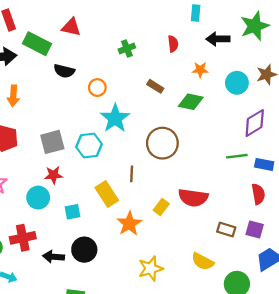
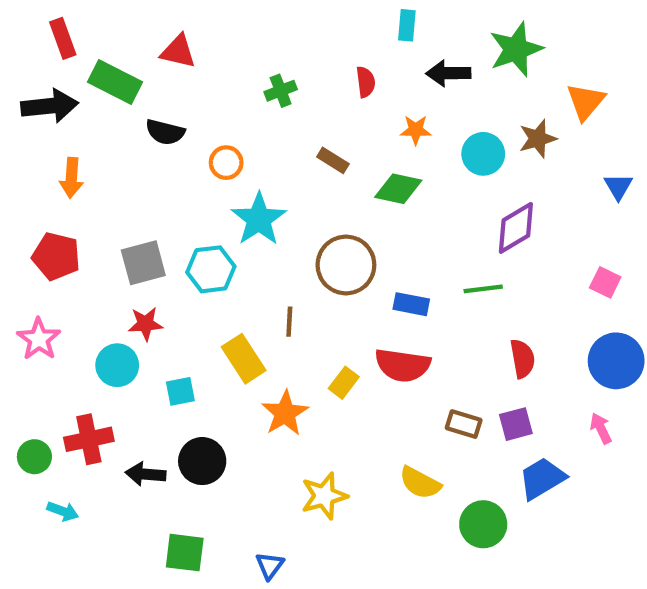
blue rectangle: (264, 164) -> (411, 304), moved
purple square: (255, 230) -> (516, 424), turned -30

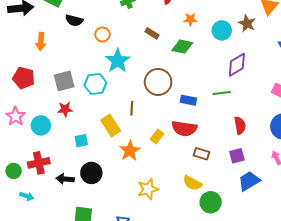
brown star: (538, 139) -> (247, 23), turned -30
orange arrow: (71, 178) -> (41, 42), moved
cyan circle: (117, 365) -> (41, 125), moved
brown rectangle: (464, 424) -> (202, 154), moved
green circle: (483, 524) -> (211, 202), moved

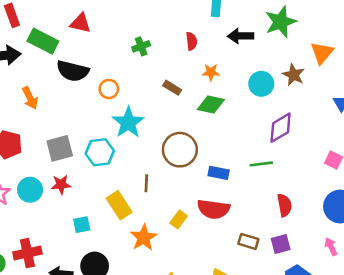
orange star: (190, 19) -> (211, 72), moved
black semicircle: (74, 20) -> (73, 71), size x1.4
orange arrow: (41, 42) -> (30, 98), turned -30
cyan circle: (41, 125) -> (30, 190), moved
brown rectangle: (202, 154) -> (248, 241), moved

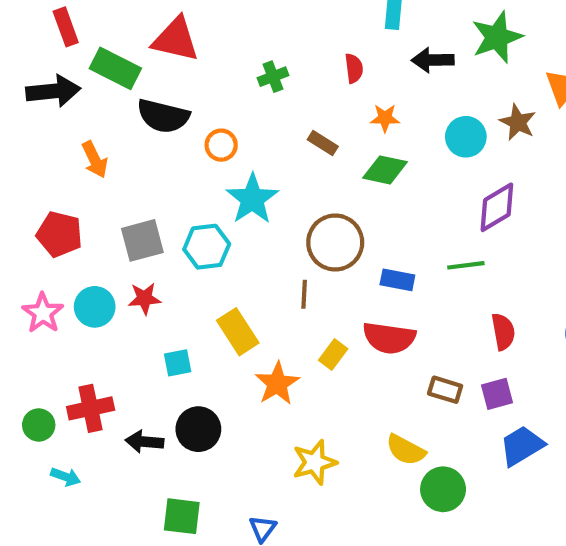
red triangle: (80, 23) -> (176, 39), size x1.4
brown line: (146, 183) -> (304, 294), moved

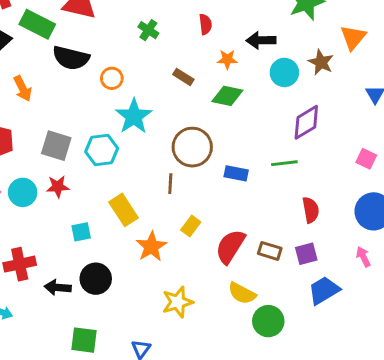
black arrow: (433, 60) -> (261, 40), moved
green cross: (273, 77) -> (148, 30), turned -36
gray square: (142, 240) -> (56, 146), turned 32
red semicircle: (389, 338) -> (230, 247), moved, turned 114

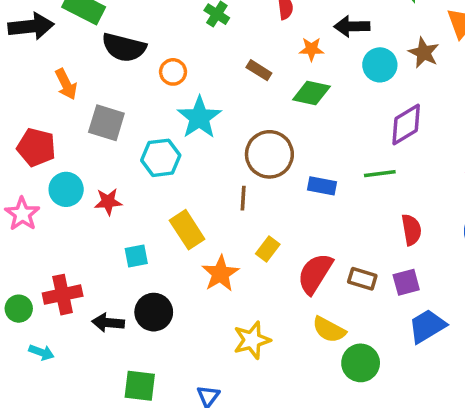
gray square: (56, 146) -> (106, 123), moved
cyan circle: (23, 192) -> (66, 189), moved

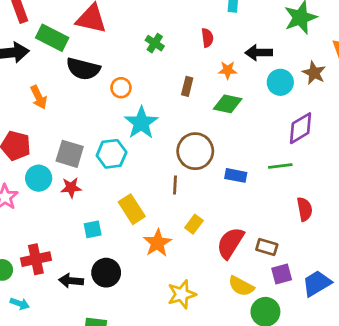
brown rectangle: (259, 70) -> (187, 86), turned 72
gray square: (106, 123) -> (70, 154), moved
purple square: (406, 282) -> (282, 274), moved

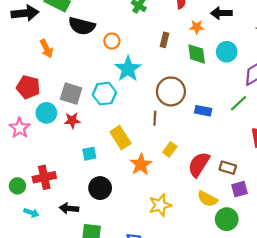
cyan circle: (280, 82) -> (227, 52), moved
green diamond: (228, 104) -> (197, 54), turned 70
green line: (280, 166) -> (239, 103), turned -36
black arrow: (71, 281) -> (69, 208), moved

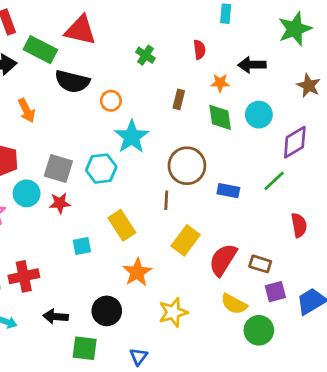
yellow rectangle: (170, 149) -> (186, 240), size x1.5
orange star: (141, 164) -> (137, 272), moved
black circle: (100, 188) -> (107, 311), moved

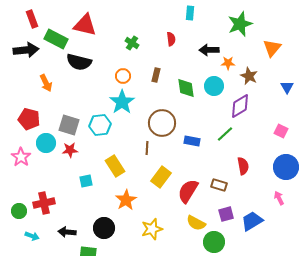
orange star: (220, 83) -> (228, 63), moved
brown star: (309, 86) -> (249, 76), moved
orange circle: (111, 101) -> (123, 76), moved
brown rectangle: (260, 264) -> (219, 185), moved

